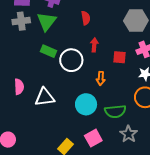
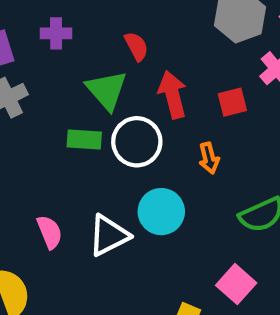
green triangle: (47, 21) -> (107, 90), moved
red arrow: (94, 45) -> (173, 95), size x1.5
cyan circle: (86, 104) -> (161, 212), moved

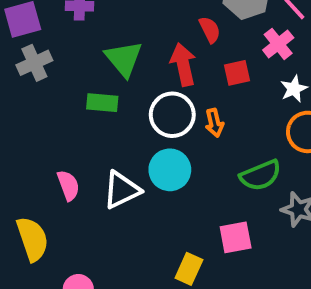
red semicircle: (136, 46) -> (210, 30), moved
white circle: (137, 142) -> (172, 115), moved
pink square: (236, 284) -> (236, 237), turned 36

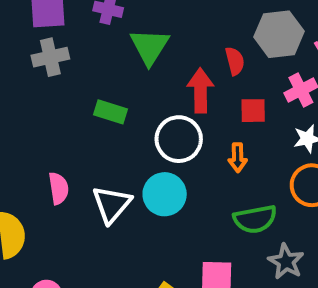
green triangle: (124, 59) -> (150, 47), moved
orange arrow: (214, 123) -> (238, 158), moved
white triangle: (122, 190) -> (112, 204), turned -36

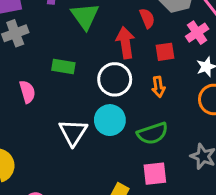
pink semicircle: (59, 188) -> (27, 92), moved
green semicircle: (255, 219) -> (153, 133), moved

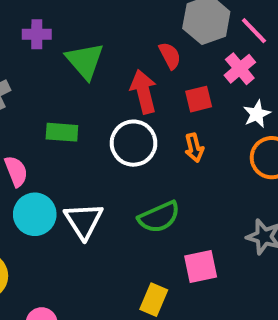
cyan circle: (110, 120) -> (35, 214), moved
green semicircle: (153, 133) -> (159, 217), moved

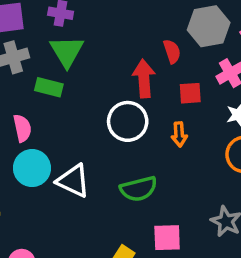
green triangle: (85, 61) -> (67, 51), moved
green rectangle: (62, 132) -> (49, 87), moved
white triangle: (84, 221) -> (73, 181), turned -42

